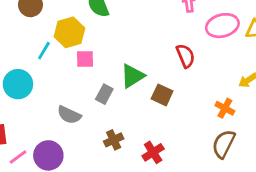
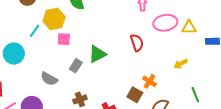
brown square: (162, 95) -> (135, 95), moved
orange cross: (225, 108) -> (149, 81), moved

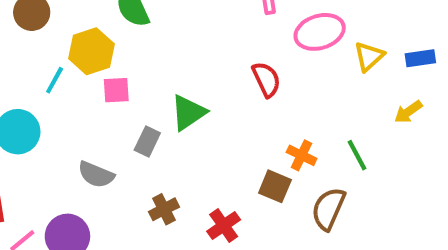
yellow triangle: (189, 27) -> (369, 56), moved, turned -35
yellow arrow: (181, 64) -> (408, 112), moved
green line: (195, 95) -> (357, 155), moved

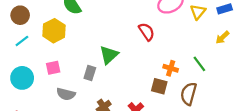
cyan line: (55, 80) -> (22, 41), moved, turned 32
pink square: (116, 90) -> (53, 68), moved

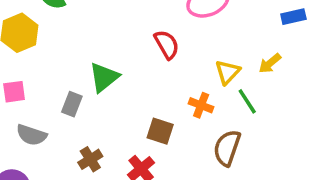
yellow triangle: (198, 12) -> (228, 72), moved
yellow arrow: (222, 37) -> (270, 63), moved
brown square: (159, 86) -> (160, 131), moved

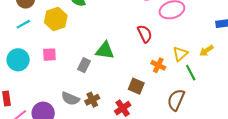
green triangle: (104, 77) -> (105, 51), turned 42
orange cross: (201, 105) -> (158, 65), moved
gray semicircle: (31, 135) -> (70, 99), moved

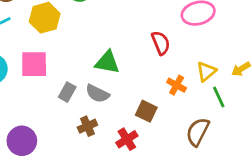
pink square: (49, 55) -> (34, 64), size x1.5
gray rectangle: (84, 65) -> (67, 92), moved
gray semicircle: (70, 99) -> (97, 94), moved

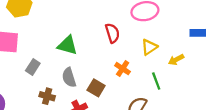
yellow triangle: (206, 71) -> (149, 47), moved
gray semicircle: (97, 94) -> (69, 77), moved, turned 42
brown cross: (87, 126) -> (47, 96), turned 35

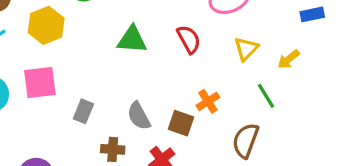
green triangle: (68, 45) -> (132, 40), moved
orange cross: (123, 69) -> (208, 101), moved, turned 35

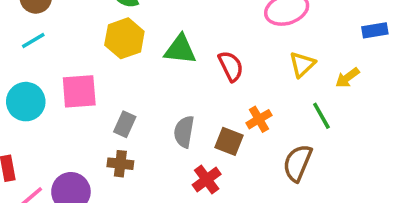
yellow hexagon: (46, 25) -> (124, 38), moved
red semicircle: (189, 39) -> (231, 66), moved
gray semicircle: (139, 116) -> (184, 132), turned 36
brown cross: (113, 149) -> (120, 164), moved

